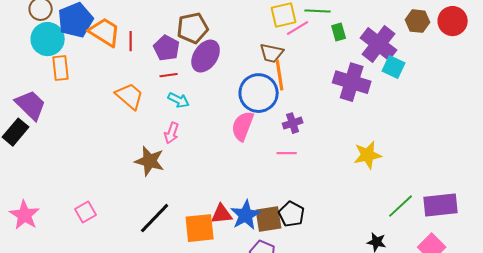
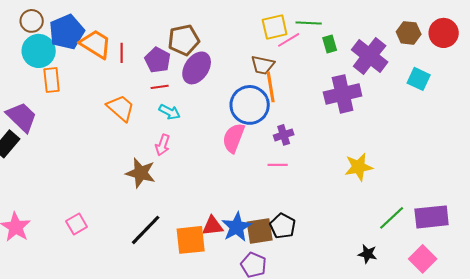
cyan square: (394, 67) -> (419, 79), moved
purple cross: (352, 82) -> (343, 94), turned -30

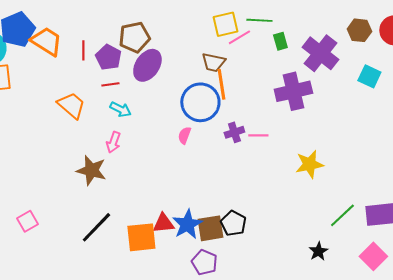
red line: (122, 53) -> (83, 50), moved
pink semicircle: (234, 138) -> (184, 135), size x0.6
pink line: (278, 165) -> (258, 135), moved
black star: (368, 254) -> (318, 251), turned 30

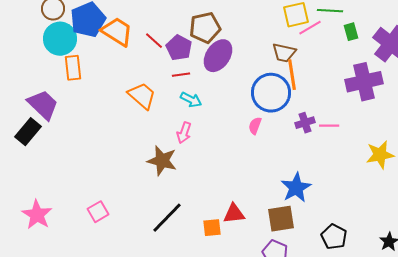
red line: (83, 50) -> (154, 41), turned -48
black pentagon: (233, 223) -> (334, 237), moved
blue star: (187, 224) -> (296, 188), moved
orange square: (141, 237) -> (212, 228), size x0.6

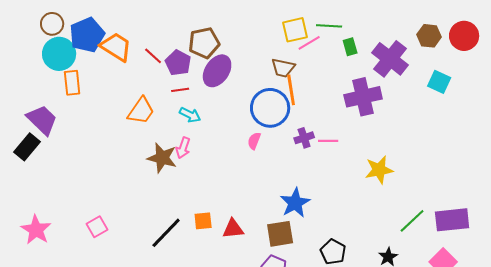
orange trapezoid: (142, 96) -> (141, 111), turned 84
brown star: (162, 161) -> (162, 158), moved
orange square: (212, 228) -> (203, 221), moved

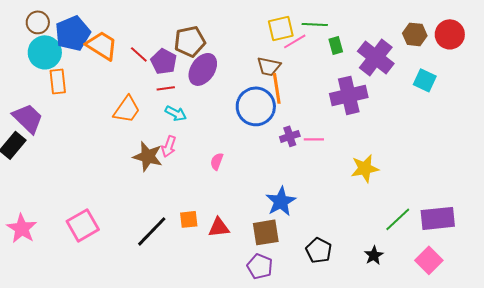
pink semicircle: (254, 141) -> (217, 161), moved
pink square: (97, 227) -> (83, 225), size x1.5

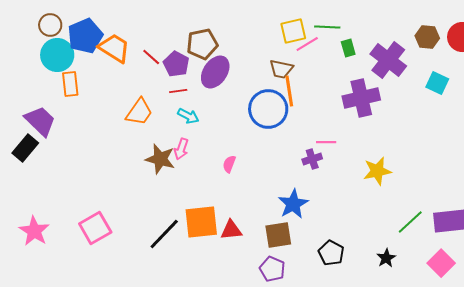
purple cross: (290, 136) -> (312, 159), moved
orange square: (189, 219) -> (201, 222), size x1.8

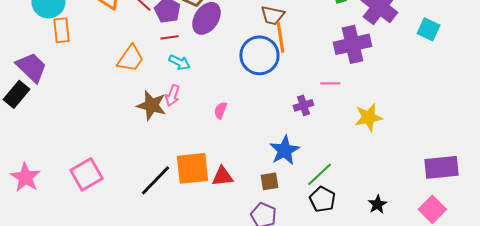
pink line: (326, 142) -> (330, 83), moved
green line: (410, 222) -> (319, 174), moved
brown square: (278, 235) -> (269, 181), size x0.7

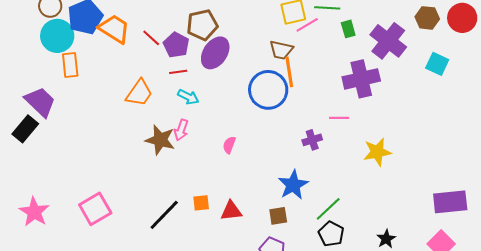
orange square: (192, 168) -> (201, 203), size x0.5

